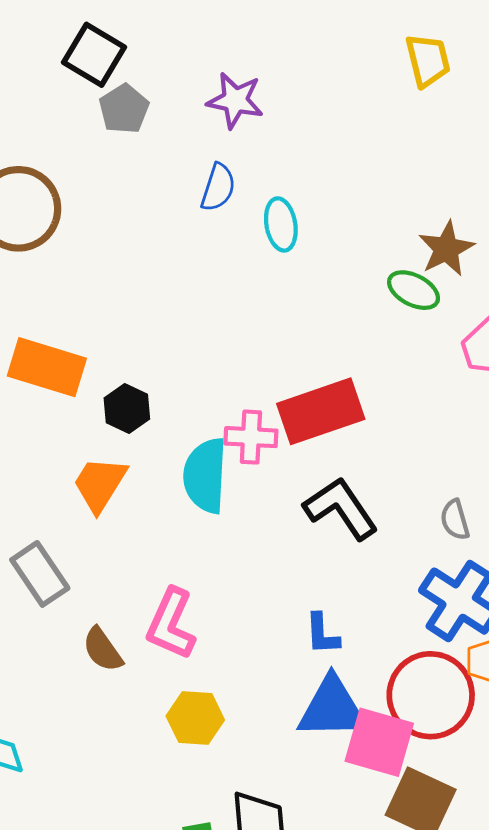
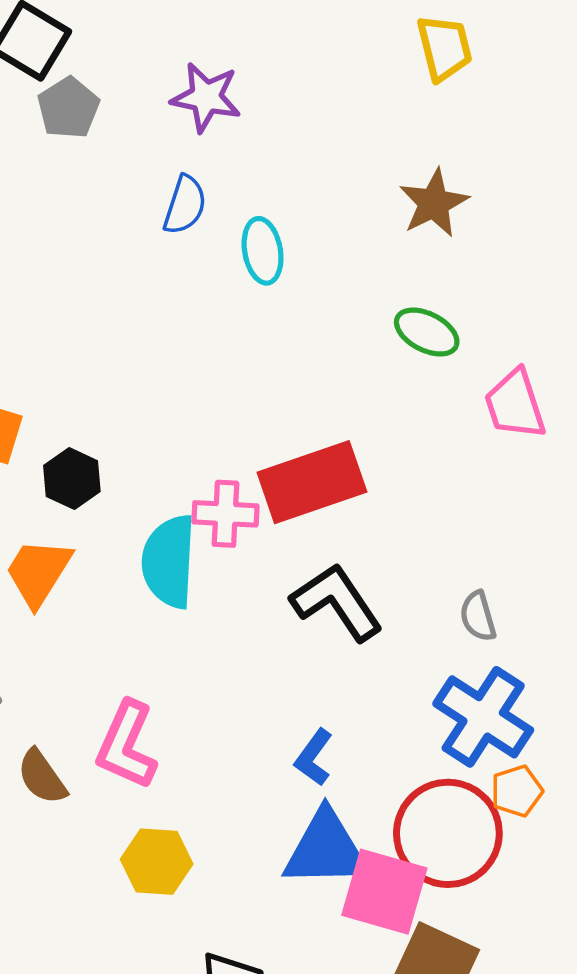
brown star: (446, 249) -> (434, 203), moved
blue L-shape: (322, 634) -> (314, 757), turned 39

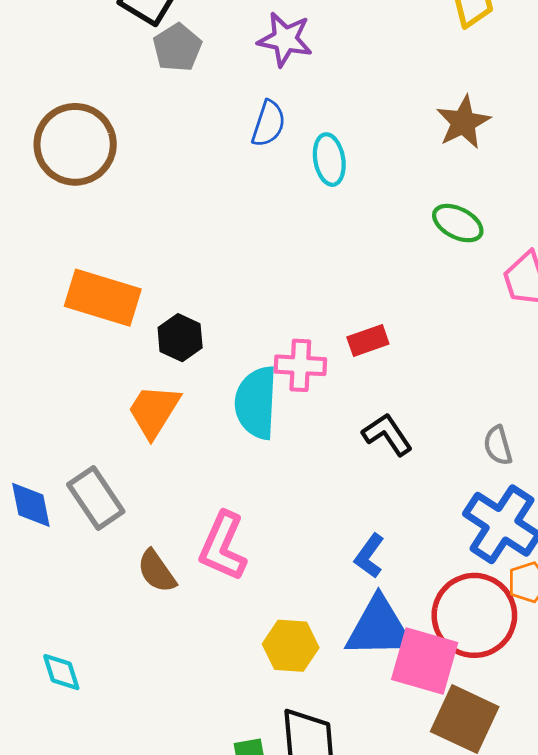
red rectangle: (312, 482) -> (368, 340), size x0.5
black L-shape: (337, 602) -> (387, 434), size x0.7
yellow hexagon: (157, 862) -> (291, 646), moved

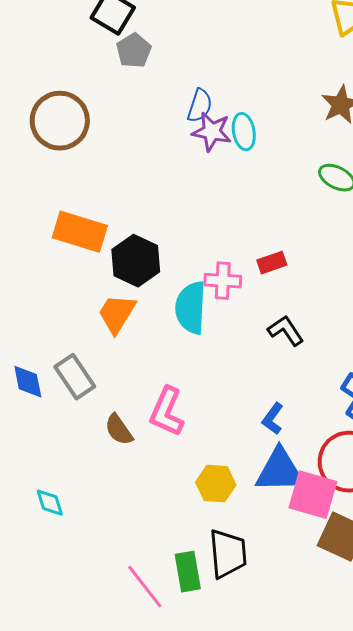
purple star: (285, 39) -> (212, 132), moved
black hexagon: (180, 338) -> (136, 261), size x1.5

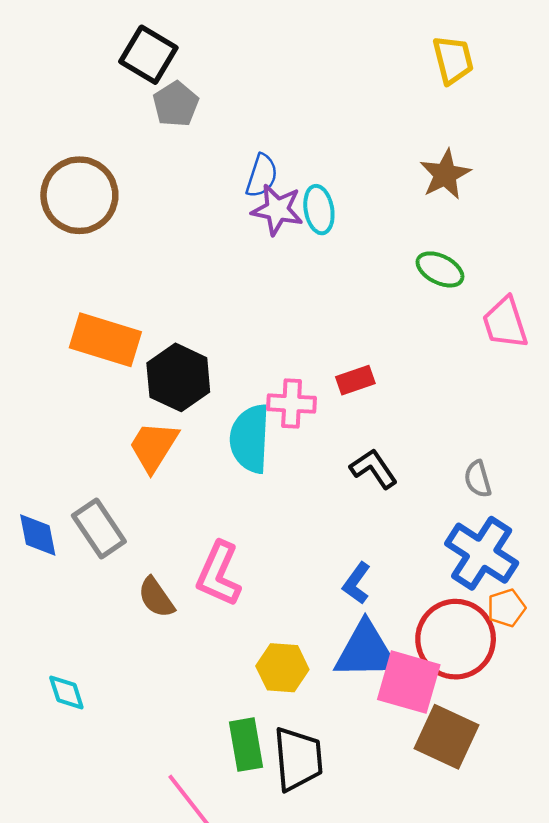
green rectangle: (188, 572) -> (246, 745), moved

